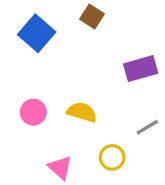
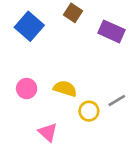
purple rectangle: (141, 69) -> (112, 31), moved, turned 40
yellow circle: (112, 157) -> (89, 111), moved

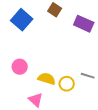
yellow semicircle: (65, 89) -> (47, 79), moved
gray line: (117, 100) -> (88, 76), turned 48

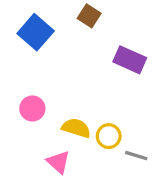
purple rectangle: (84, 24) -> (130, 60), moved
gray line: (88, 76) -> (136, 156), moved

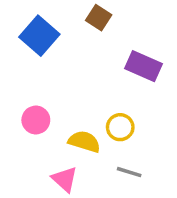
yellow circle: (109, 136) -> (120, 127), moved
gray line: (136, 156) -> (129, 172), moved

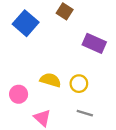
pink circle: (36, 120) -> (19, 94), moved
yellow semicircle: (84, 142) -> (50, 80), moved

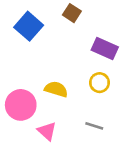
yellow circle: (79, 84) -> (99, 83), moved
pink circle: (19, 94) -> (21, 105), size x1.5

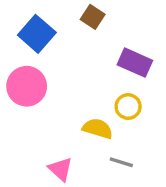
yellow semicircle: (56, 89) -> (98, 129), moved
pink circle: (21, 105) -> (27, 86), moved

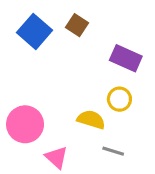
brown square: (93, 17) -> (77, 25), moved
pink circle: (27, 86) -> (25, 124), moved

